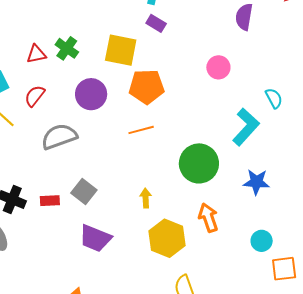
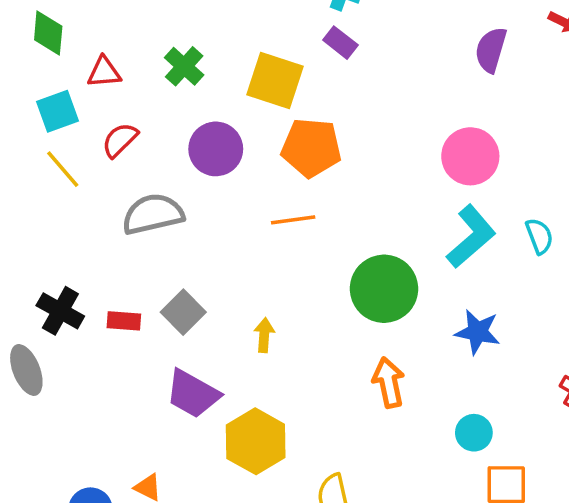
red triangle: (36, 54) -> (104, 72), moved
pink circle: (218, 67) -> (470, 156), moved, size x1.4
cyan semicircle: (274, 98) -> (539, 236), moved
yellow arrow: (146, 198) -> (264, 335), moved
yellow hexagon: (167, 238) -> (256, 441), moved

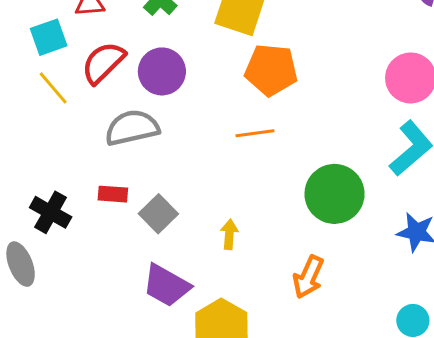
red semicircle: (120, 140) -> (103, 63), size x1.4
purple circle: (216, 149) -> (162, 71), moved
red rectangle: (124, 321) -> (113, 194), moved
orange arrow: (389, 382) -> (308, 277), moved, turned -144

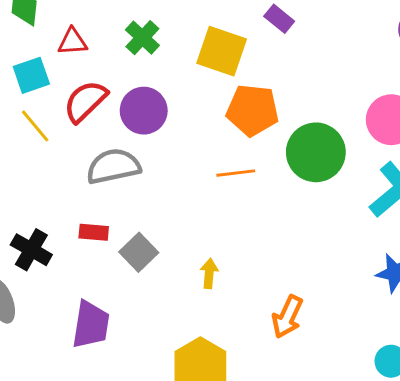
green circle: (335, 194) -> (316, 152), moved
purple trapezoid: (166, 285) -> (91, 325), moved, turned -111

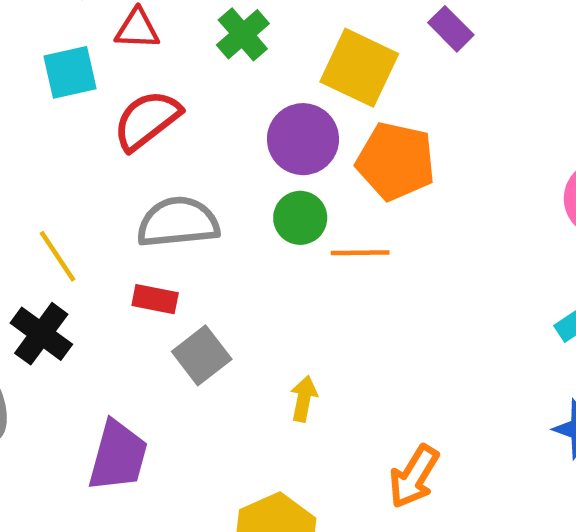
purple circle: (144, 111) -> (303, 139), moved
yellow line: (35, 126) -> (58, 256), moved
green circle: (316, 152) -> (300, 218), moved, size x0.6
red rectangle: (94, 232) -> (155, 299), moved

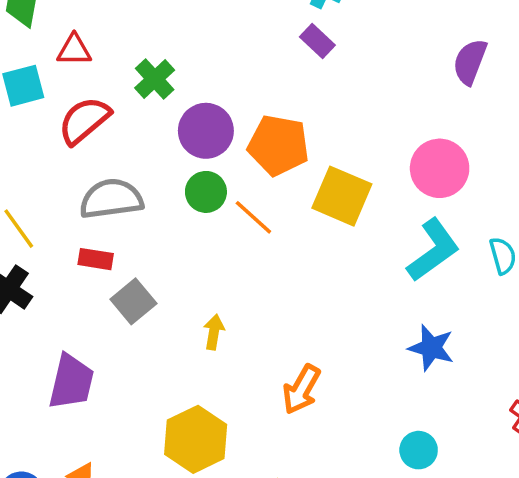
green cross: (243, 34) -> (155, 79), moved
yellow square: (359, 68) -> (342, 196), moved
orange line: (360, 253) -> (253, 217), turned 45

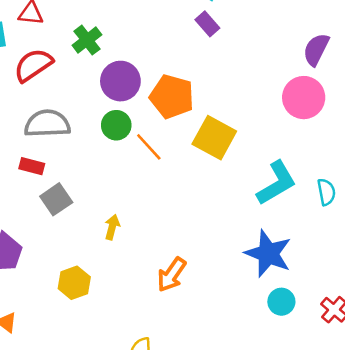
pink circle: (440, 168) -> (304, 98), moved
blue star: (431, 348) -> (268, 254), size x1.4
yellow hexagon: (196, 439) -> (74, 283), moved, size x0.7
cyan circle: (419, 450) -> (281, 302), moved

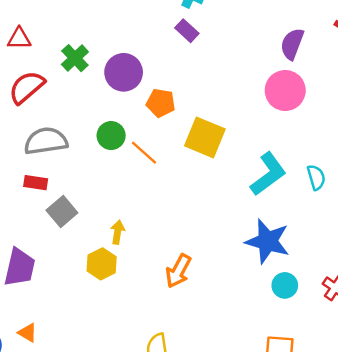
purple circle: (120, 81) -> (124, 72), moved
orange pentagon: (172, 97) -> (161, 103), size x0.7
yellow hexagon: (74, 283) -> (102, 264), moved

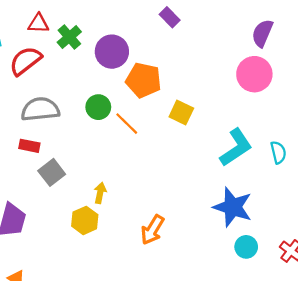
red triangle: (19, 39) -> (38, 23), moved
orange pentagon: (161, 103) -> (144, 80), size x1.4
yellow square: (205, 137) -> (181, 112), size x0.7

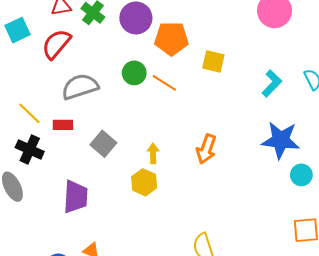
red rectangle: (29, 146) -> (63, 125), moved
cyan L-shape: (236, 147) -> (272, 83), size x0.7
orange arrow: (152, 230) -> (206, 149), moved

